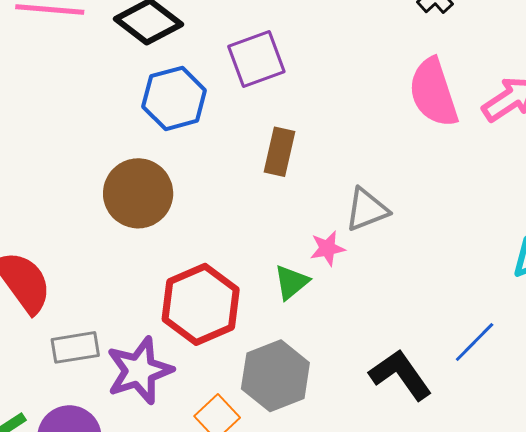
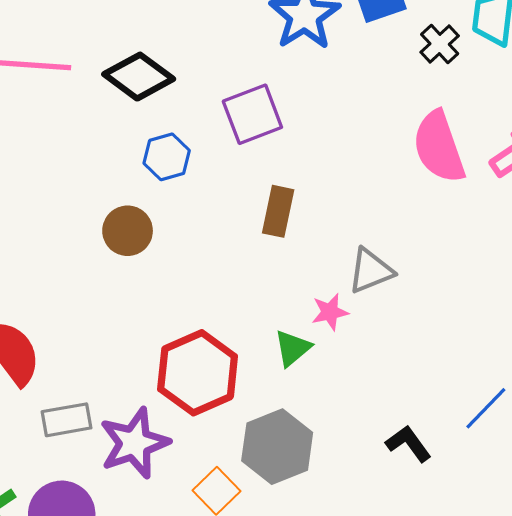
blue hexagon: (174, 98) -> (167, 157), size x0.7
brown circle: (138, 193) -> (128, 231), moved, size x0.7
black L-shape: (401, 375) -> (408, 444), size x0.7

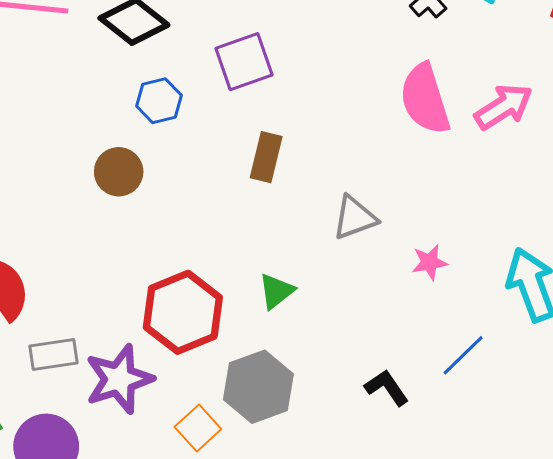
pink star: (330, 312) -> (430, 262), moved

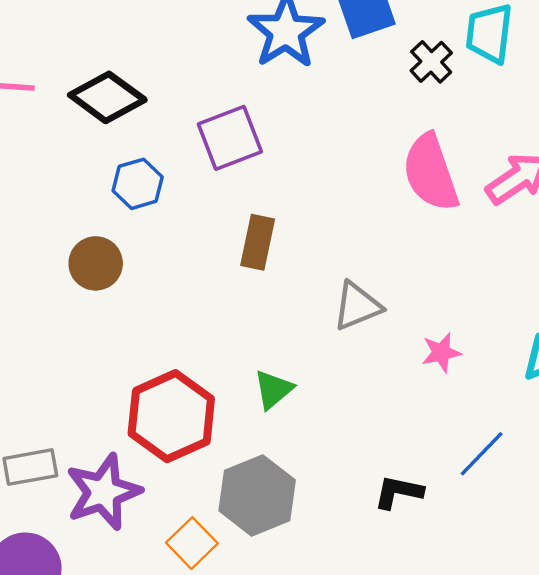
black L-shape: (387, 388) -> (398, 492), turned -42

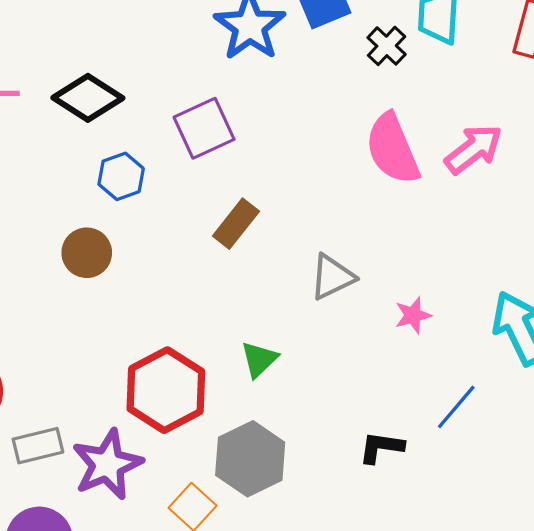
brown rectangle: (258, 242) -> (236, 224), turned 30

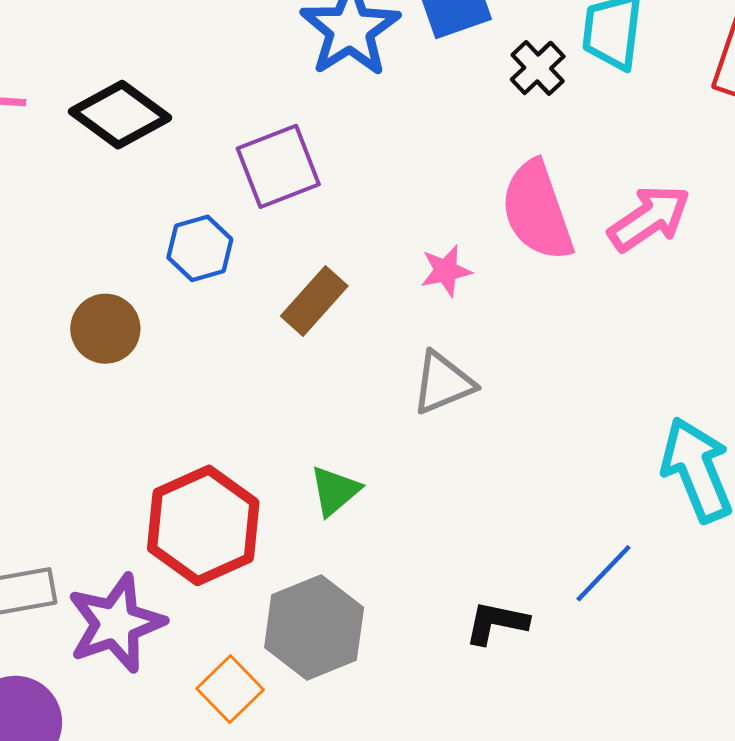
blue hexagon: (121, 176) -> (200, 248), moved
pink star: (413, 315) -> (446, 271), moved

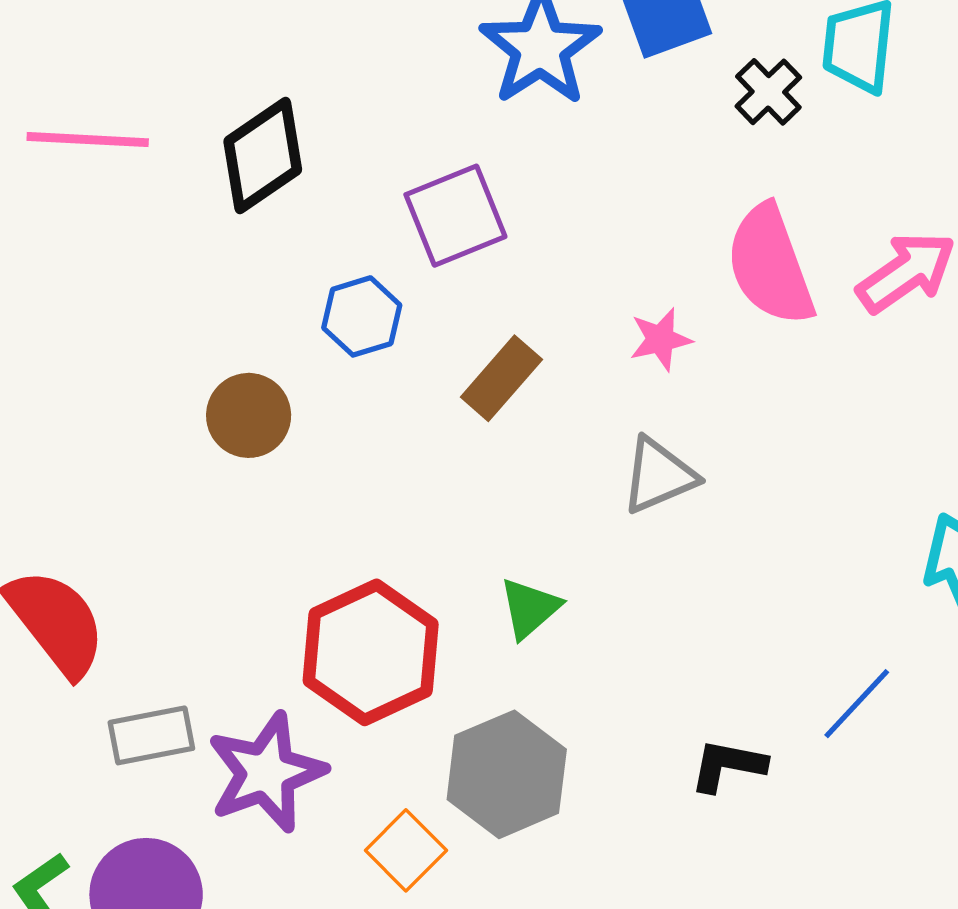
black diamond: (120, 115) -> (263, 155), turned -70

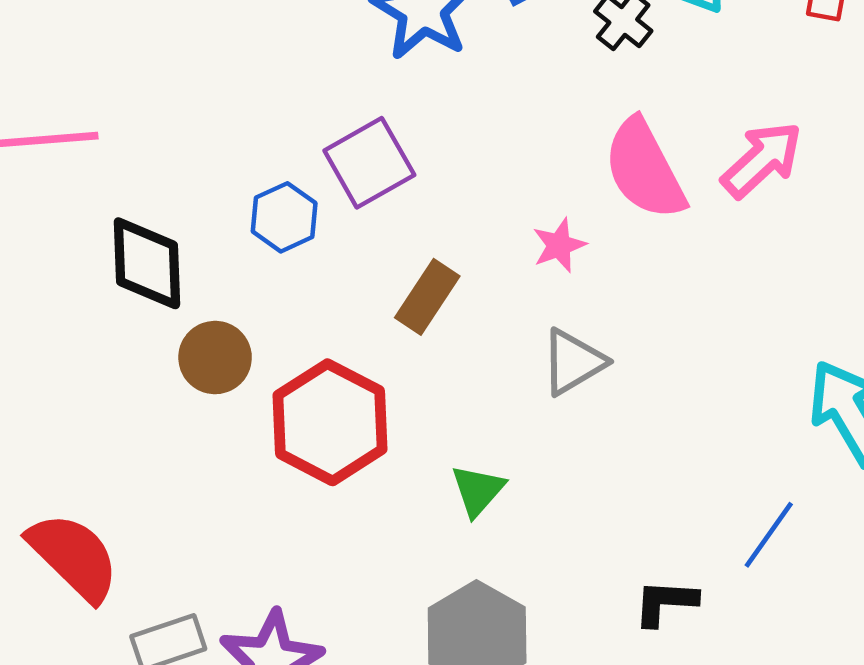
black diamond: (263, 155) -> (147, 263), moved, turned -50
blue hexagon: (362, 316) -> (284, 217), moved
red hexagon: (371, 652) -> (330, 422), moved

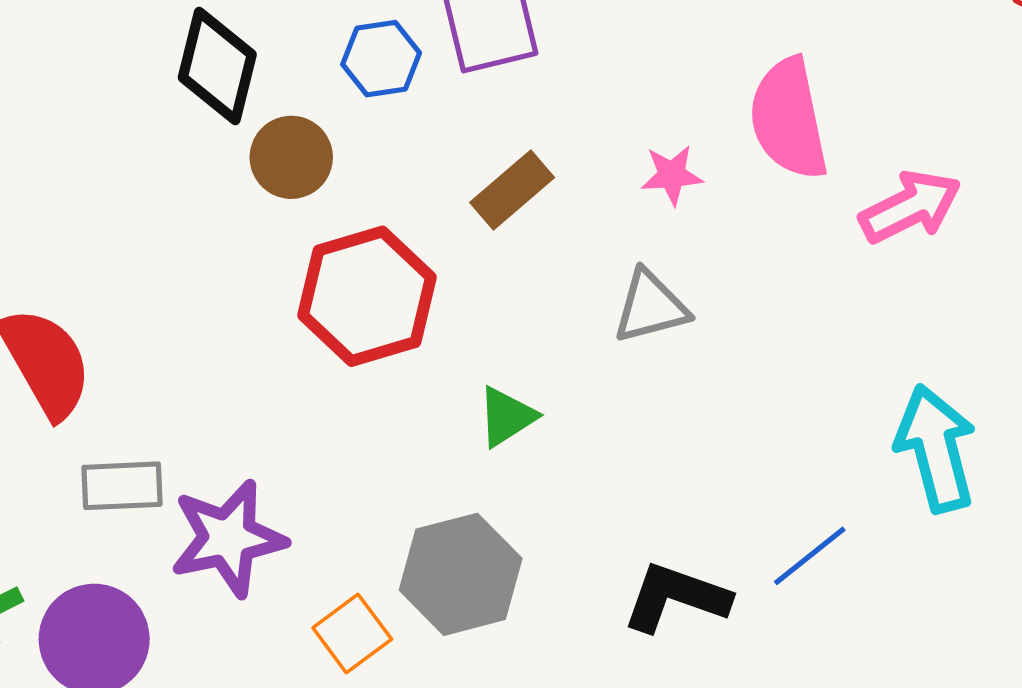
pink arrow: (762, 160) -> (910, 207), moved
brown circle: (215, 358) -> (291, 157), moved
black L-shape: (665, 603) -> (676, 597), size x1.4

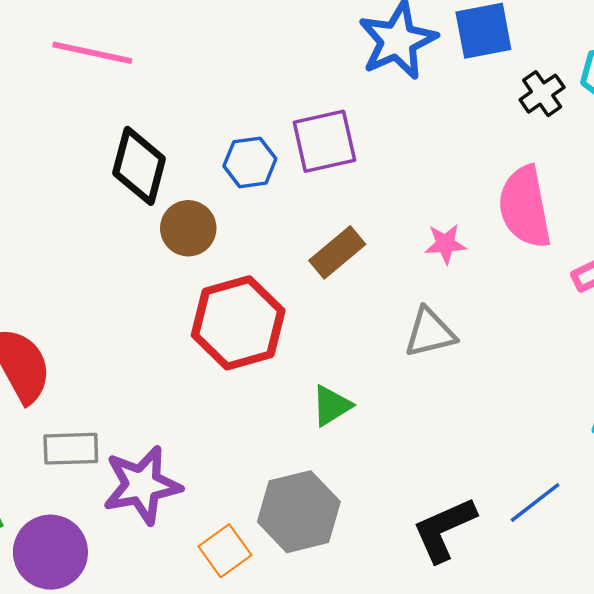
black L-shape: (676, 597) -> (444, 529), turned -44

